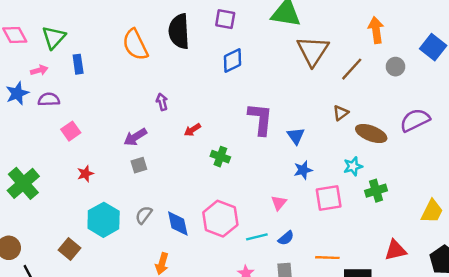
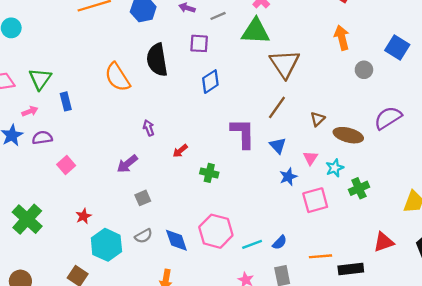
brown line: (352, 69) -> (277, 107), moved
gray square: (139, 165) -> (143, 198), moved
red star: (85, 174) -> (84, 216), moved
pink triangle: (279, 203) -> (310, 158), moved
gray semicircle: (144, 215) -> (144, 236), turned -150

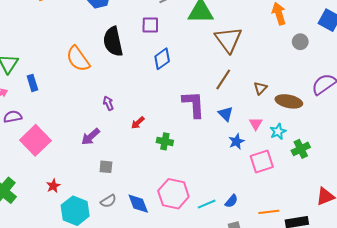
pink square: (66, 165) -> (35, 140), size x1.8
gray square: (143, 198) -> (106, 167), turned 32

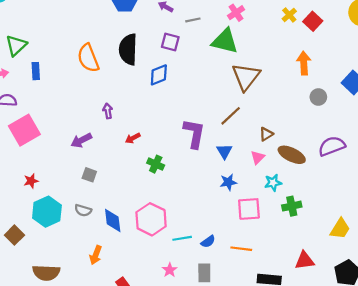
blue diamond: (162, 59) -> (159, 75), moved
pink triangle: (256, 124) -> (258, 157), moved
gray semicircle: (108, 201) -> (83, 210), turned 35
orange line: (269, 212) -> (241, 249), moved

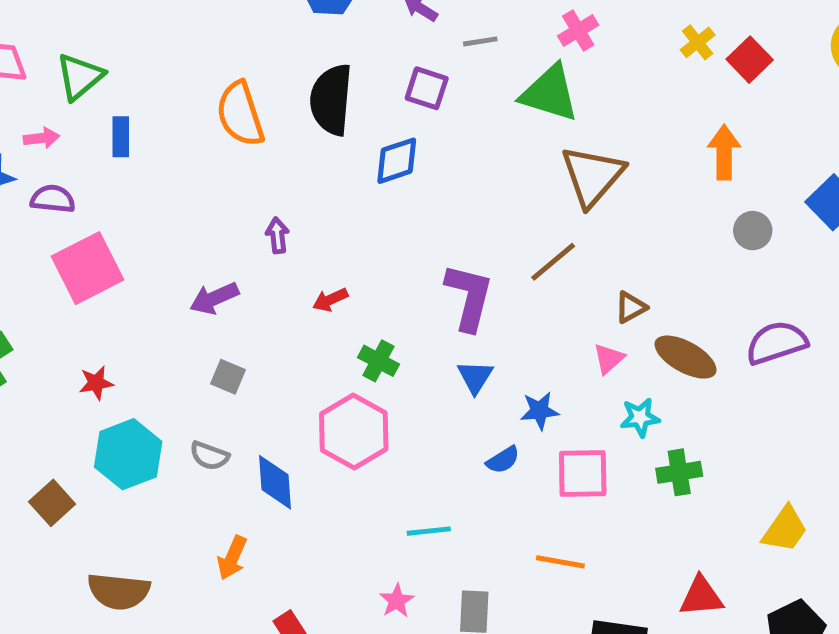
blue triangle: (224, 151) -> (475, 377), moved
pink hexagon: (151, 219) -> (354, 432), moved
blue semicircle: (208, 242) -> (503, 460), moved

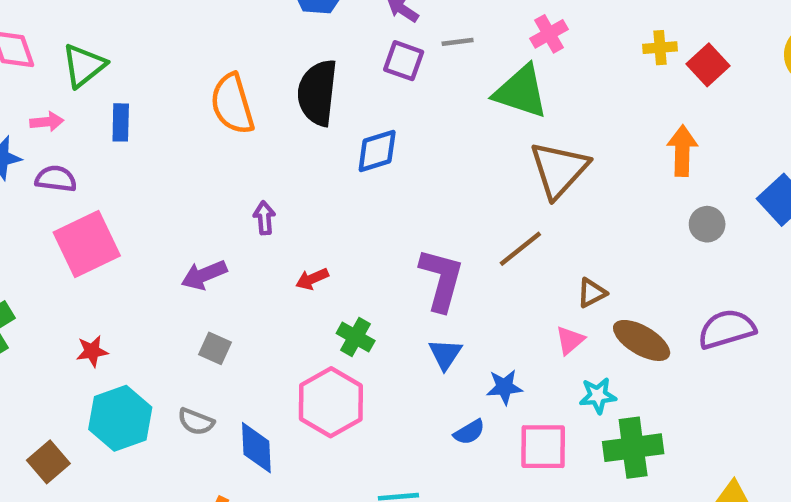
yellow cross: (698, 42) -> (660, 48), turned 32
purple square: (427, 88) -> (404, 61), moved
green cross: (679, 472) -> (633, 448), size x1.4

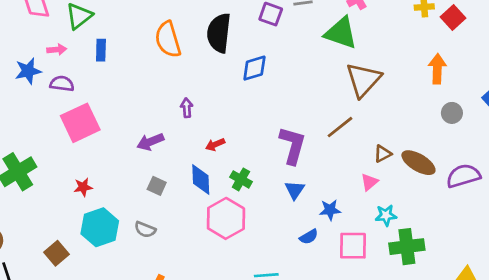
brown ellipse: (642, 340) -> (418, 163), moved
blue diamond: (256, 448) -> (201, 179), moved

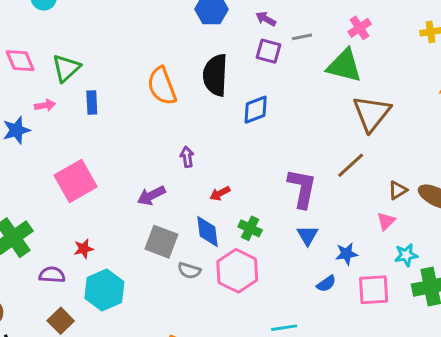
purple semicircle: (62, 84) -> (52, 275), moved
gray square: (157, 186) -> (161, 242), size x1.6
gray semicircle: (145, 230) -> (189, 271), moved

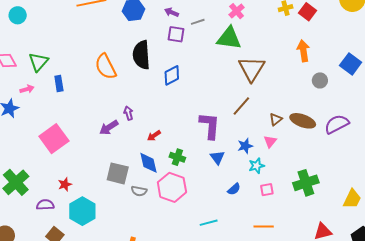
purple arrow: (151, 196) -> (109, 128), moved
blue star: (347, 254) -> (245, 146), moved
cyan star: (406, 255) -> (257, 166), moved
pink square: (374, 290) -> (267, 190), size x0.6

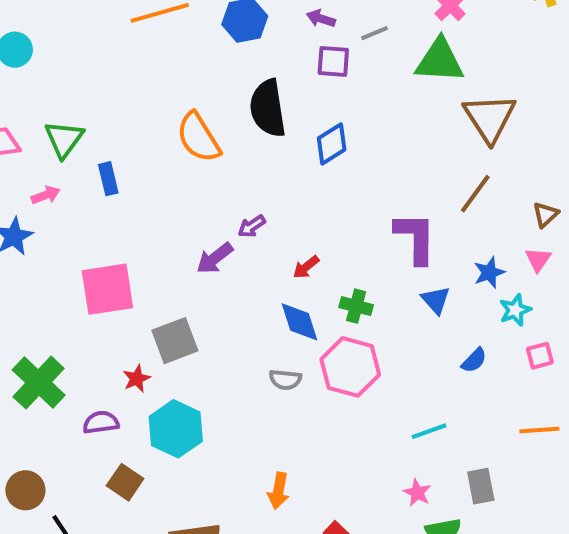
purple arrow: (128, 113) -> (252, 226), turned -104
pink square: (54, 139) -> (107, 289), turned 32
gray square: (118, 173) -> (175, 341), moved, turned -30

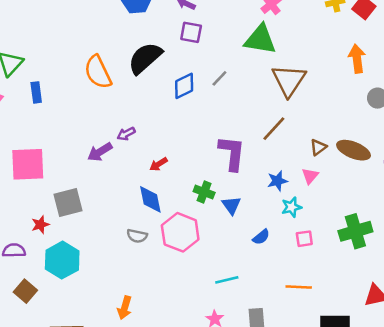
gray line: (375, 33) -> (219, 78), moved, turned -30
black semicircle: (268, 108) -> (145, 58), turned 51
blue triangle: (436, 300) -> (231, 205), moved
green cross: (356, 306) -> (204, 192), moved

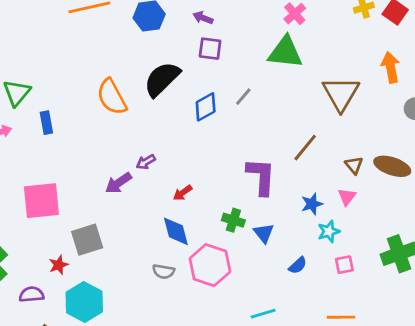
brown triangle: (289, 80) -> (341, 94), moved
brown triangle: (318, 147) -> (354, 165), turned -30

